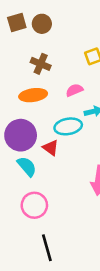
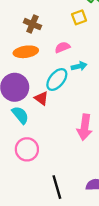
cyan ellipse: (68, 126) -> (57, 80), turned -40
black line: (47, 248) -> (57, 187), moved

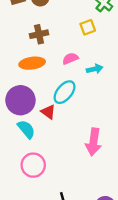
brown cross: (32, 24) -> (39, 34), turned -35
cyan arrow: (79, 66) -> (95, 69), moved

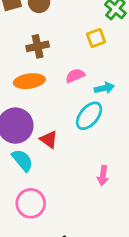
cyan ellipse: (65, 92) -> (89, 116), moved
pink arrow: (93, 142) -> (103, 176), size x0.6

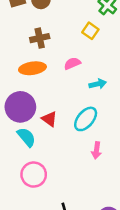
yellow square: (96, 38) -> (90, 31), turned -35
cyan arrow: (104, 88) -> (98, 84), moved
cyan ellipse: (89, 116) -> (86, 119), moved

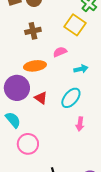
yellow square: (90, 31) -> (75, 25), size x1.5
orange ellipse: (32, 68) -> (35, 66), moved
cyan semicircle: (26, 137) -> (13, 120), moved

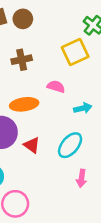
yellow square: (75, 25) -> (75, 52), turned 30
pink semicircle: (60, 52) -> (56, 86), turned 40

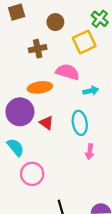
brown circle: (23, 19) -> (55, 22), moved
pink semicircle: (56, 86) -> (68, 72), size x1.5
cyan ellipse: (70, 145) -> (80, 123), turned -50

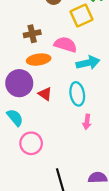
brown cross: (38, 49) -> (32, 34), moved
cyan arrow: (91, 91) -> (88, 63), size x1.5

